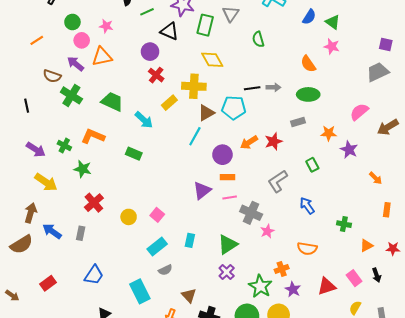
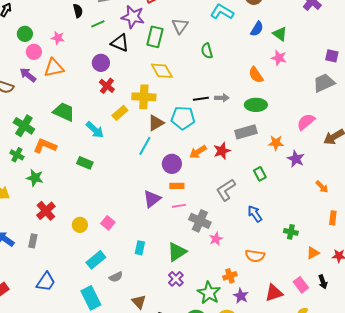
green cross: (71, 95) -> (24, 126), moved
gray rectangle: (298, 122) -> (246, 132), size x1.5
cyan rectangle: (157, 247) -> (96, 260), moved

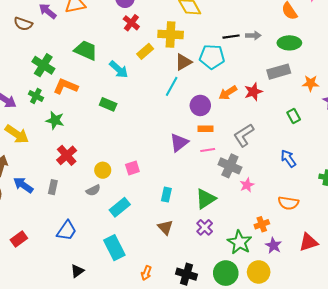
gray L-shape: (226, 190) -> (244, 135), moved
pink square: (108, 223) -> (132, 168), turned 32
gray semicircle: (116, 277) -> (93, 190), moved
brown triangle: (139, 302) -> (165, 227), moved

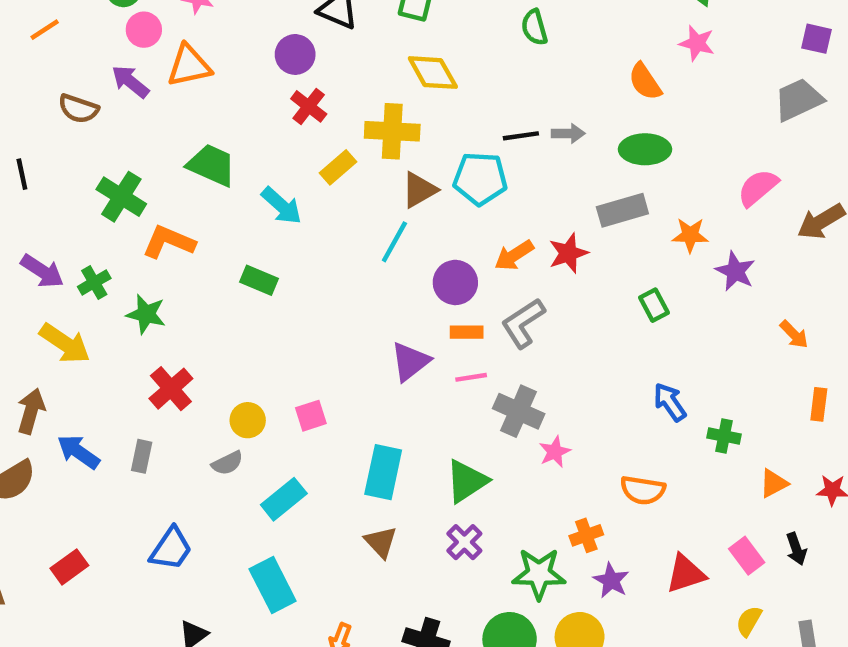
green cross: (36, 96) -> (94, 282), moved, turned 32
gray L-shape: (244, 135) -> (523, 323), moved
blue arrow: (288, 159) -> (670, 402), moved
cyan rectangle: (166, 195) -> (383, 472), size x1.6
green star: (240, 242) -> (539, 574), turned -30

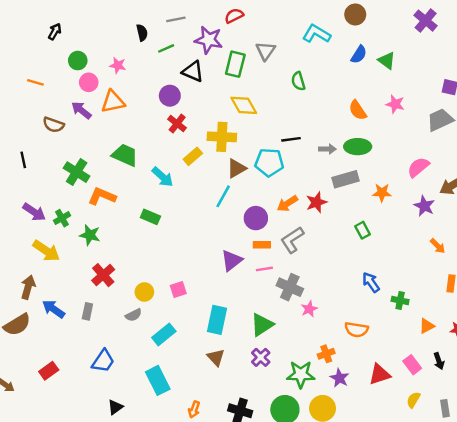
orange line: (45, 30) -> (35, 82), turned 49
pink star: (697, 43) -> (395, 104), moved
gray arrow: (568, 133) -> (327, 149), moved
purple star: (735, 271) -> (424, 206), moved

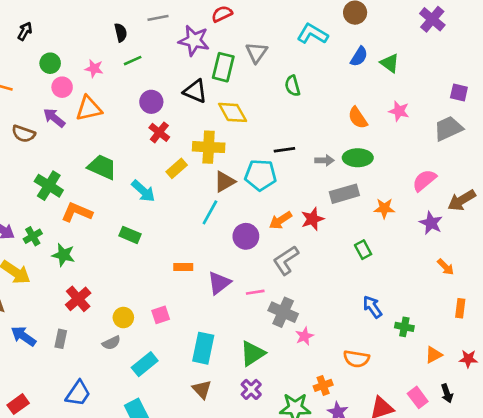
green line: (166, 48) -> (133, 61), moved
black triangle: (193, 71) -> (195, 91), moved
orange rectangle: (262, 245) -> (183, 267), moved

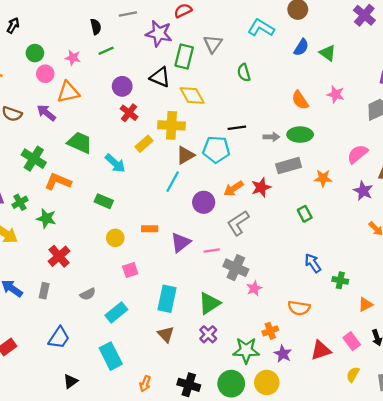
purple arrow: (54, 118) -> (46, 113), moved
yellow circle: (123, 318) -> (115, 238), moved

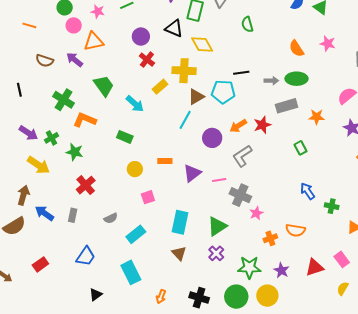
green trapezoid: (80, 143) -> (104, 86), turned 30
orange cross: (270, 331) -> (270, 238), moved

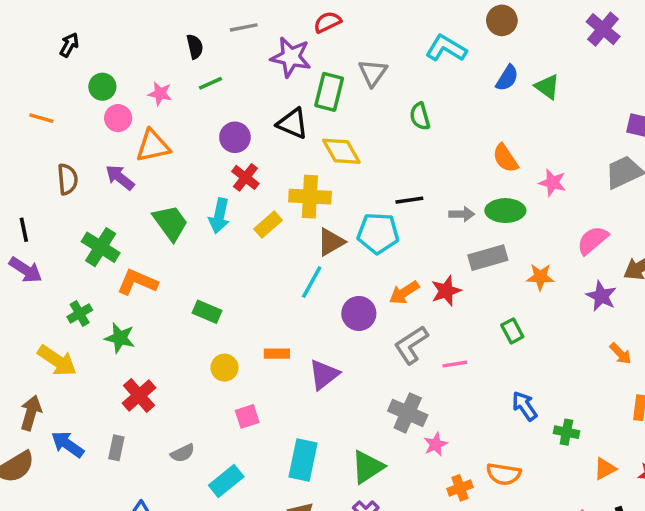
pink star: (328, 44) -> (552, 183), moved
brown semicircle: (44, 61) -> (67, 179), turned -114
cyan arrow: (135, 104) -> (219, 216), moved, turned 60
purple arrow: (28, 133) -> (26, 270), moved
pink line: (219, 180) -> (455, 364), moved

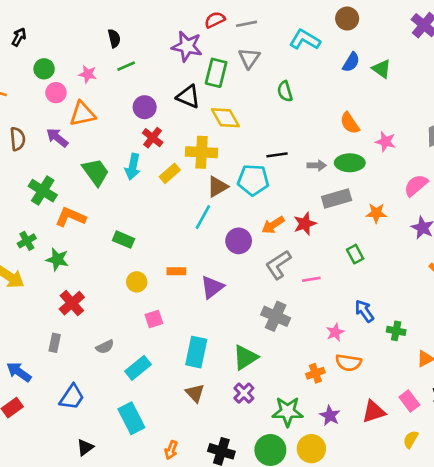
gray line: (244, 27) -> (247, 24), moved
blue arrow: (67, 444) -> (19, 372), moved
pink star: (436, 444) -> (335, 332), moved

